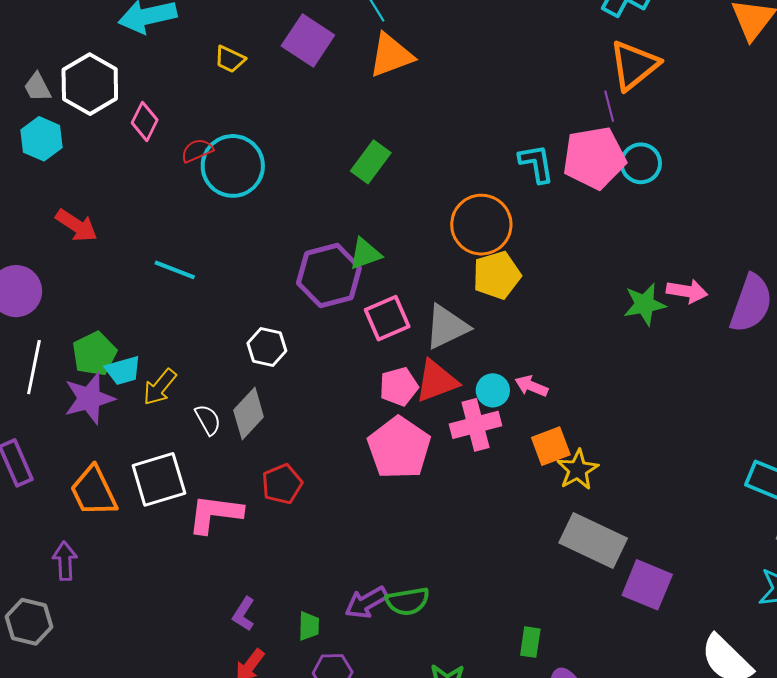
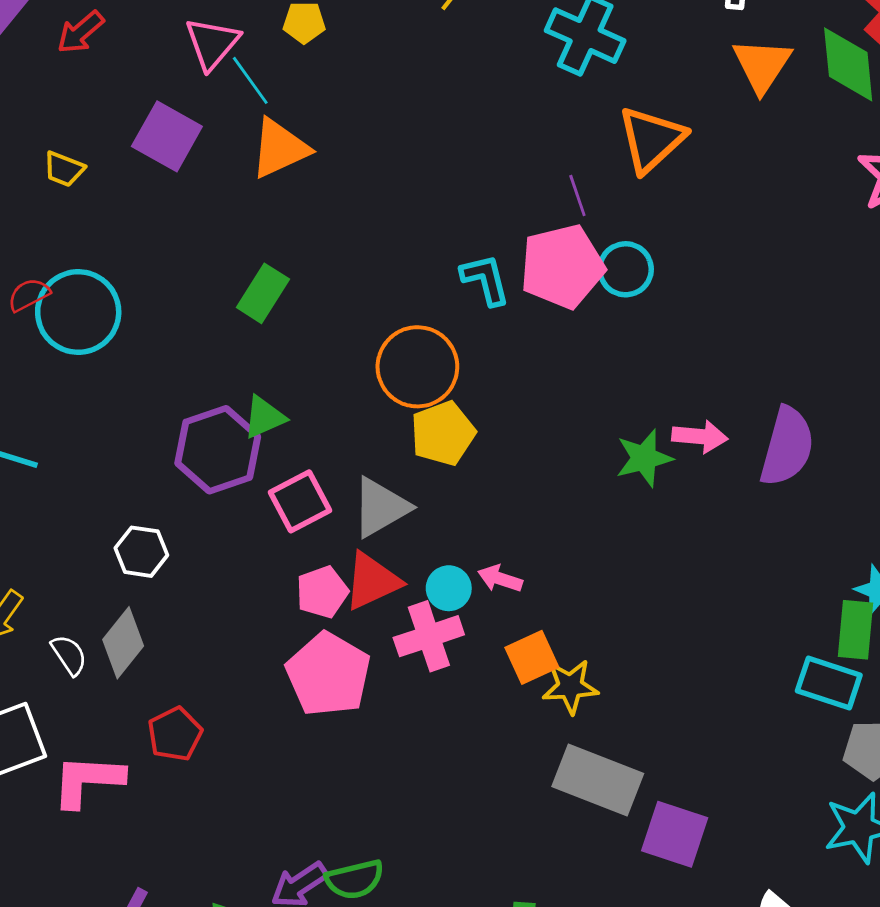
orange triangle: (634, 65) -> (651, 139), moved
yellow star: (578, 470) -> (570, 687), turned 30

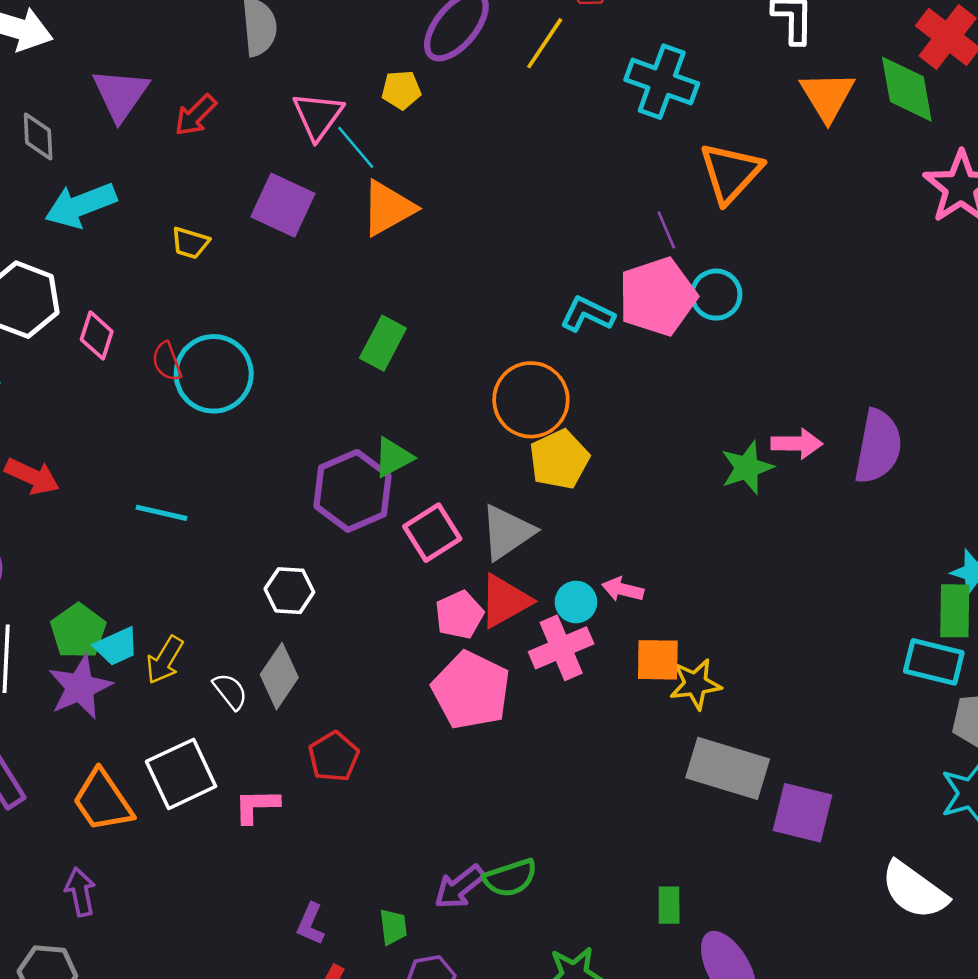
cyan L-shape: (485, 280) -> (587, 314), turned -46
red semicircle: (29, 295) -> (167, 361), turned -78
orange square: (532, 657) -> (658, 660), turned 30
pink L-shape: (88, 781) -> (257, 806), size x0.7

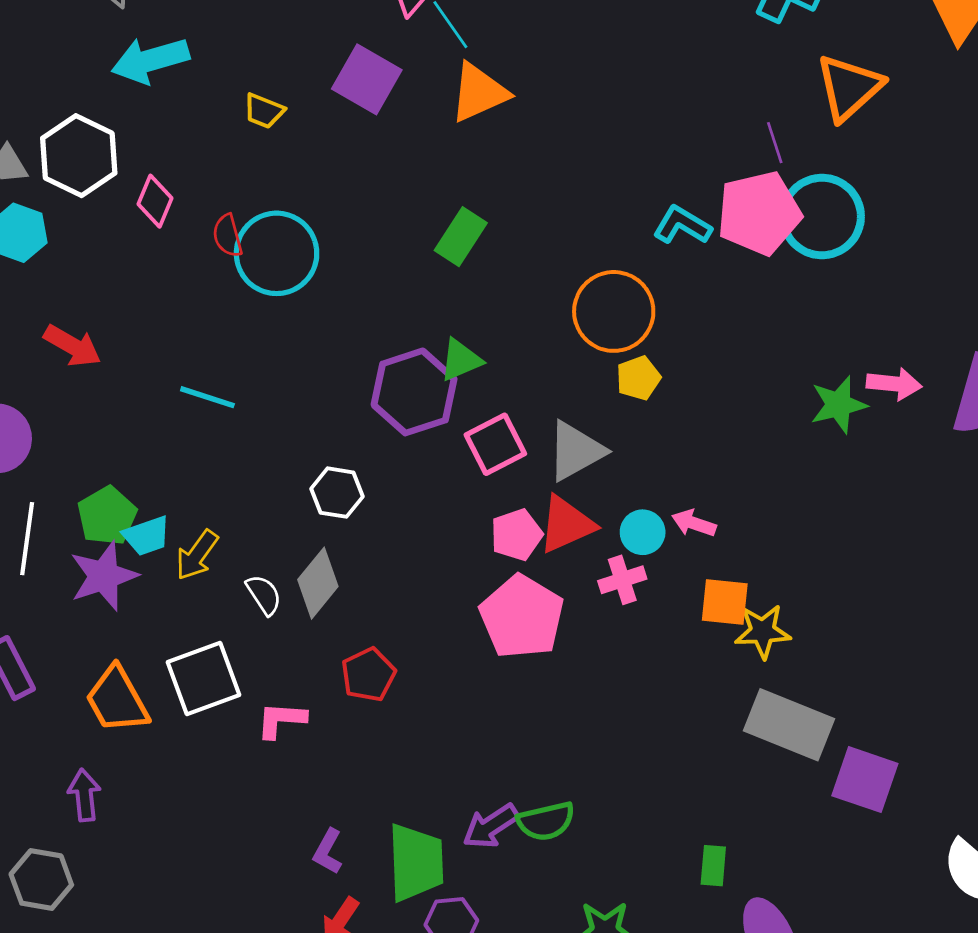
cyan circle: (716, 295) -> (822, 217), size x1.5
yellow pentagon: (559, 459) -> (638, 378), size x0.7
pink cross: (561, 648) -> (622, 580), size x0.7
green trapezoid: (393, 927) -> (416, 862), size x2.0

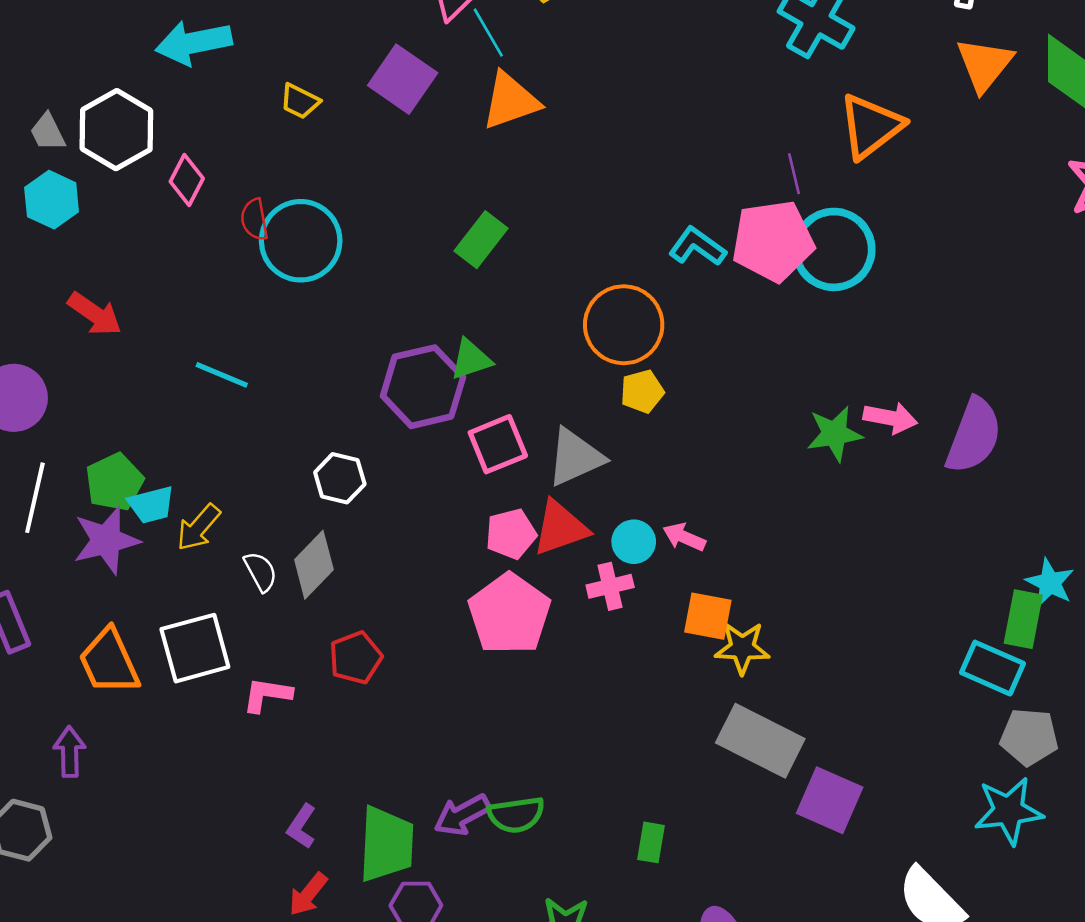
green rectangle: (713, 866) -> (651, 842), moved

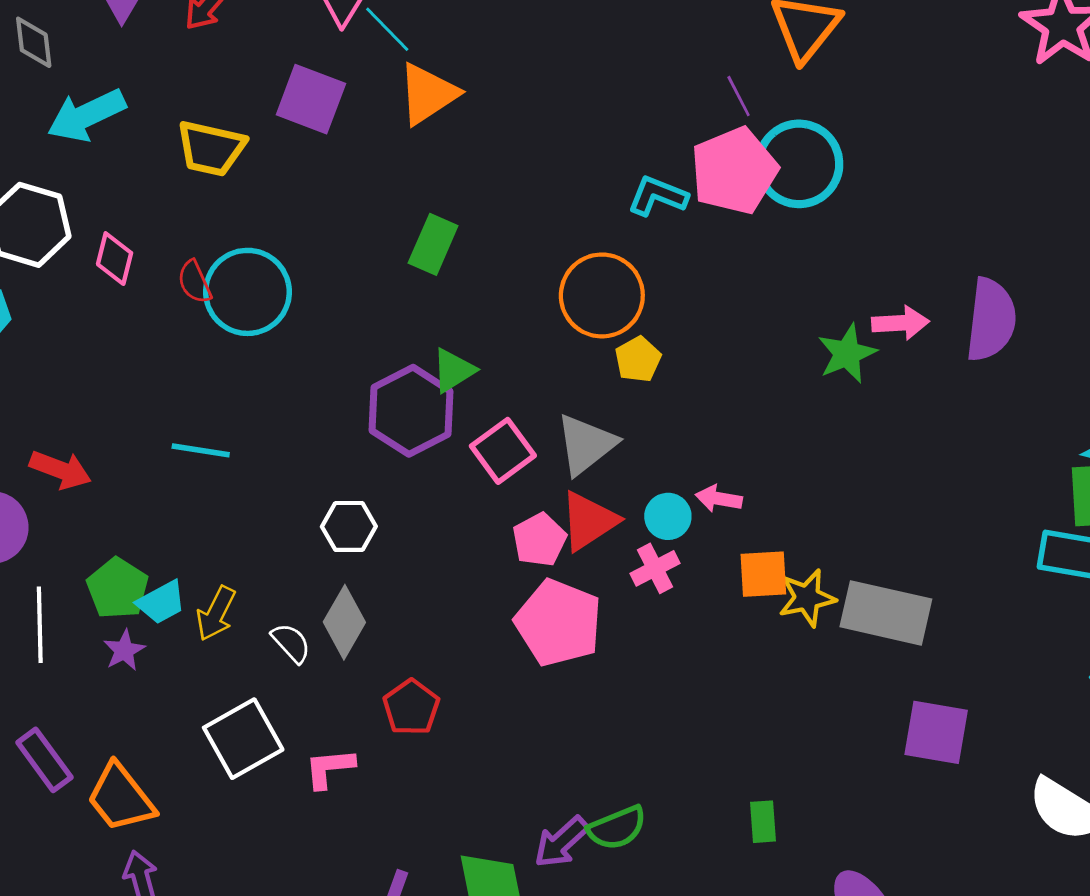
yellow trapezoid: (300, 101) -> (211, 148), size x1.6
red arrow: (95, 314) -> (60, 470), moved
purple star: (106, 540) -> (124, 650), size x0.6
orange trapezoid: (109, 662) -> (121, 798), moved
gray rectangle: (760, 741) -> (886, 613), moved

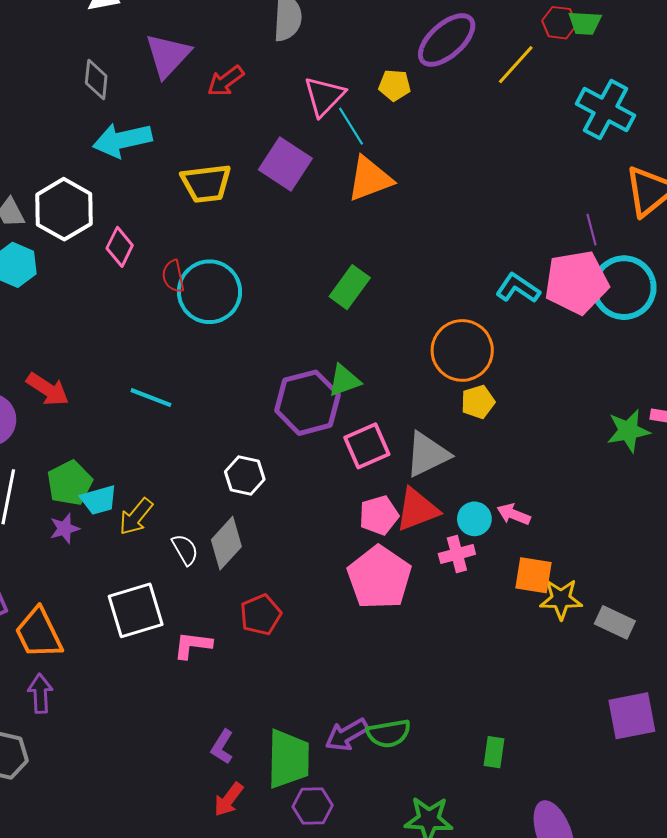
yellow trapezoid: (211, 148) -> (206, 183), turned -32
gray rectangle: (886, 613) -> (615, 622), size x0.6
purple square: (936, 732) -> (632, 716), turned -33

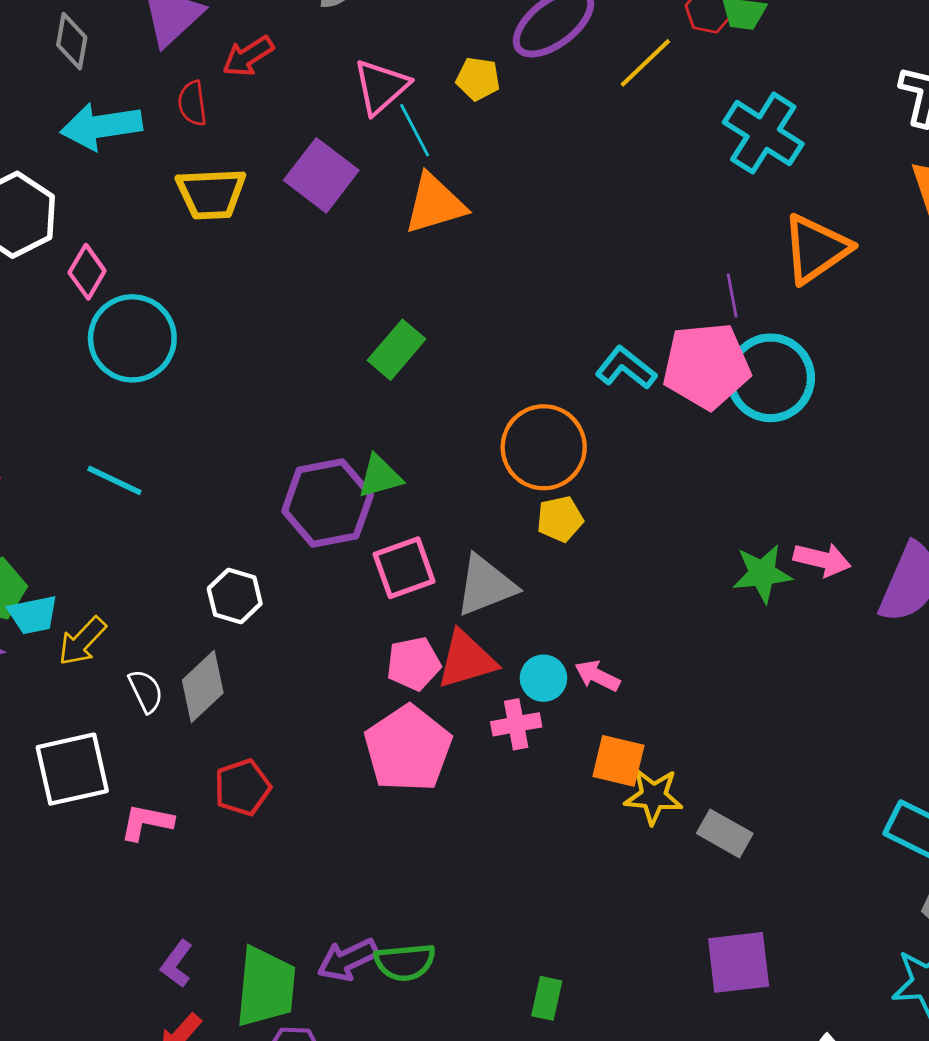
red semicircle: (173, 276) -> (192, 103), moved
cyan circle: (209, 292) -> (132, 338), moved

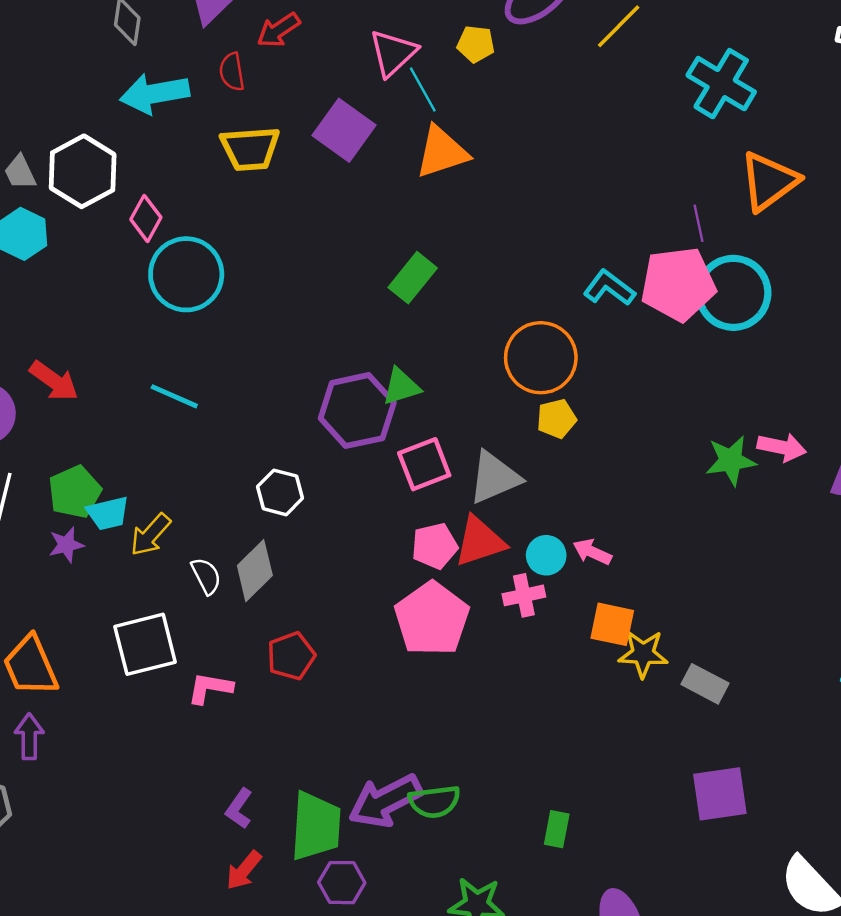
purple arrow: (348, 960) -> (385, 801), size x1.4

